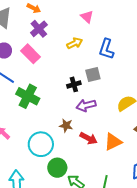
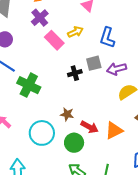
pink rectangle: (30, 54) -> (54, 40), moved
purple arrow: (86, 105) -> (117, 69), moved
green circle: (57, 168) -> (74, 143), moved

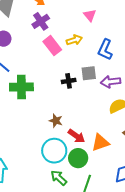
green cross: (29, 85) -> (21, 87), turned -35
cyan circle: (42, 133) -> (54, 151), moved
green circle: (74, 143) -> (78, 158), moved

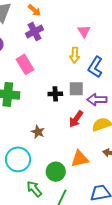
yellow arrow: (74, 40) -> (75, 55), moved, turned 105
pink rectangle: (52, 46) -> (25, 64), moved
red arrow: (77, 136) -> (76, 119), moved, turned 84
cyan circle: (54, 151) -> (18, 159), moved

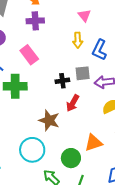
purple cross: (35, 31) -> (35, 21), turned 30
red arrow: (76, 119) -> (73, 103), moved
brown star: (38, 132) -> (49, 120), size x1.5

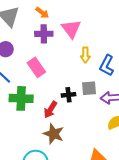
pink triangle: (84, 15) -> (71, 29), moved, size x1.5
red arrow: (73, 103) -> (50, 110), moved

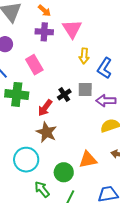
black cross: (69, 95) -> (64, 94), turned -32

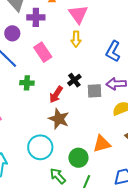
purple cross: (44, 32) -> (36, 17), moved
yellow arrow: (84, 56) -> (76, 39), moved
gray square: (85, 90) -> (94, 91), moved
green cross: (17, 94) -> (27, 83), size x0.6

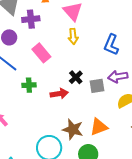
red arrow: (56, 94) -> (59, 94), turned -126
brown star: (59, 119) -> (73, 129), moved
orange triangle: (102, 144) -> (99, 127), moved

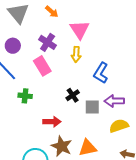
purple cross: (31, 19) -> (48, 42), moved, turned 30
blue L-shape: (111, 45) -> (101, 73), moved
red arrow: (59, 94) -> (52, 122), moved

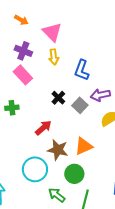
gray square: (92, 107) -> (80, 105), turned -35
red arrow: (52, 122) -> (43, 128), turned -30

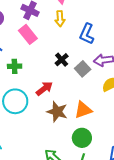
cyan circle: (35, 169) -> (15, 101), moved
green circle: (74, 174) -> (82, 138), moved

